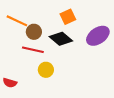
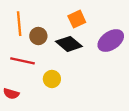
orange line: (17, 21) -> (19, 24), turned 60
red line: (33, 50) -> (23, 61), moved

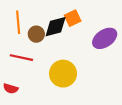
black diamond: (69, 44) -> (56, 27), moved, turned -55
yellow circle: (52, 79) -> (63, 74), moved, size x1.6

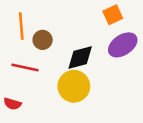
orange square: (73, 18) -> (113, 15), moved
black diamond: (56, 27) -> (80, 57), moved

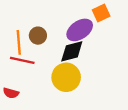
orange line: (21, 26) -> (19, 42), moved
purple ellipse: (123, 45) -> (80, 30), moved

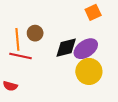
purple ellipse: (80, 30) -> (86, 49), moved
yellow circle: (66, 77) -> (89, 71), moved

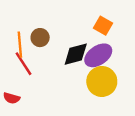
orange square: (93, 12) -> (103, 26), moved, turned -35
red line: (21, 56) -> (23, 64), turned 45

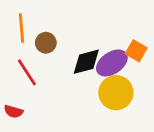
orange square: (103, 26) -> (136, 51), moved
orange line: (20, 45) -> (22, 28), moved

